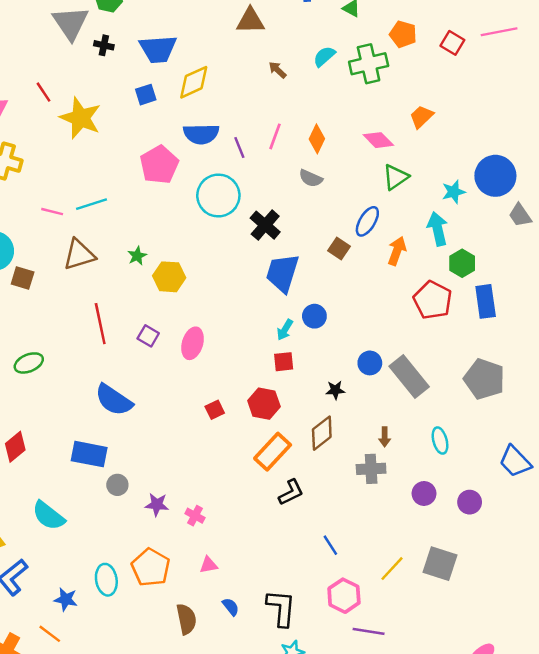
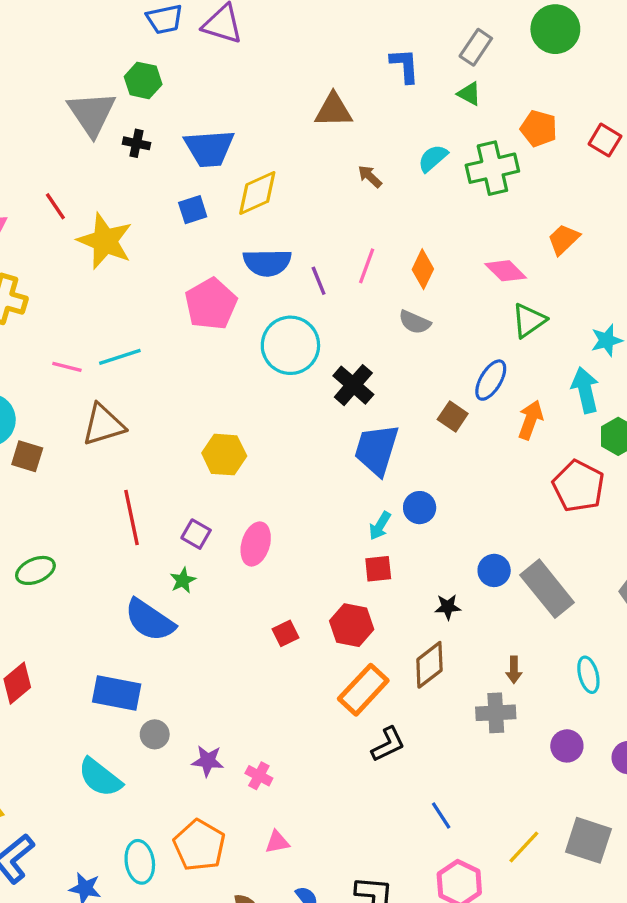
green star: (137, 256) -> (183, 580), moved
cyan semicircle: (48, 516) -> (100, 777), moved

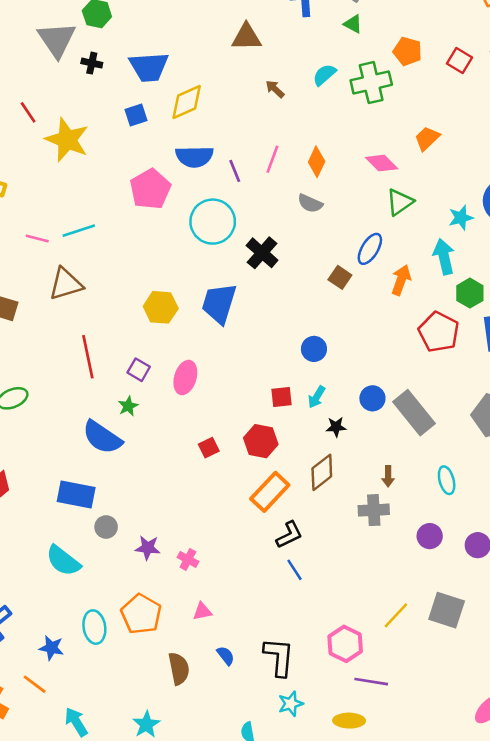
blue trapezoid: (377, 450) -> (219, 303), moved
cyan arrow: (380, 526) -> (317, 397), moved
blue line: (441, 816) -> (294, 570), moved

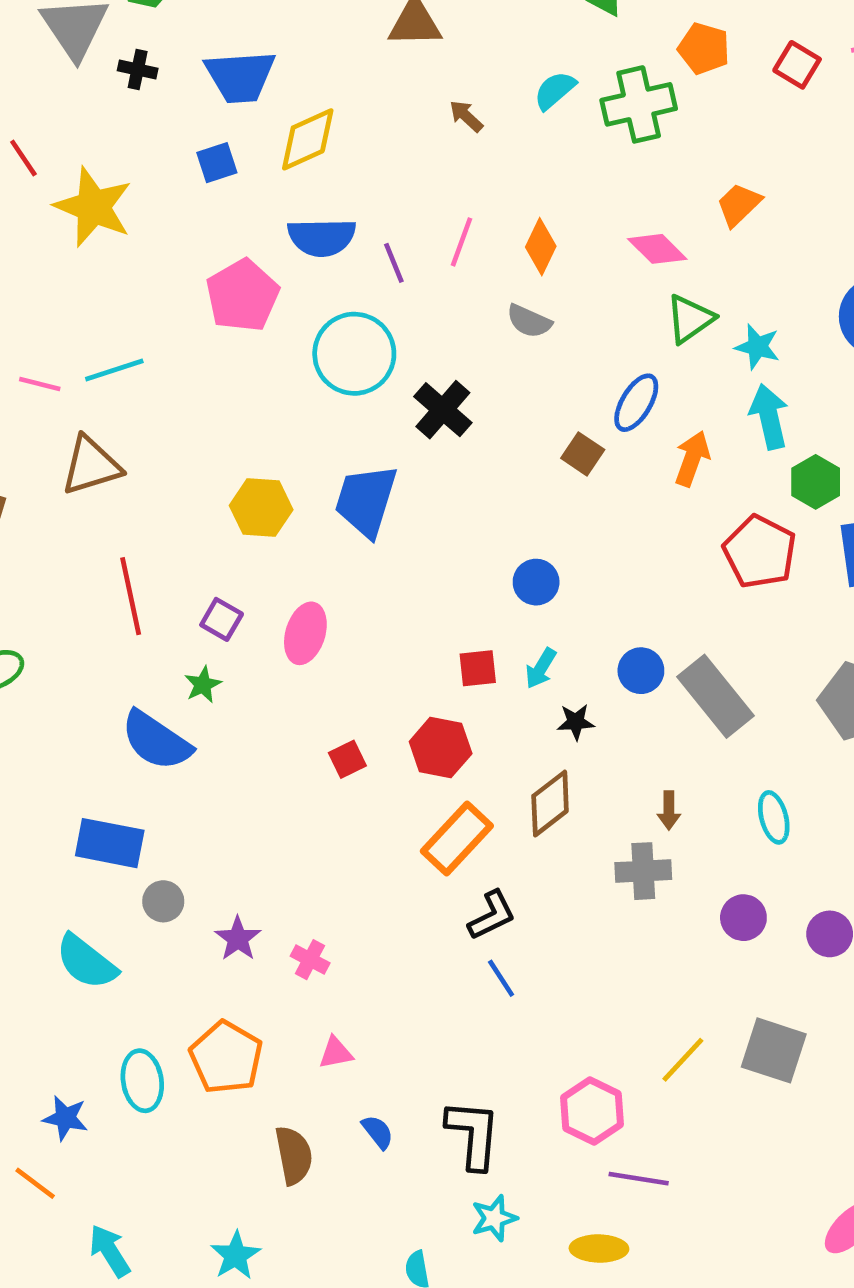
cyan star: (461, 218) -> (757, 347), moved, turned 30
purple star: (148, 548) -> (238, 939), turned 30

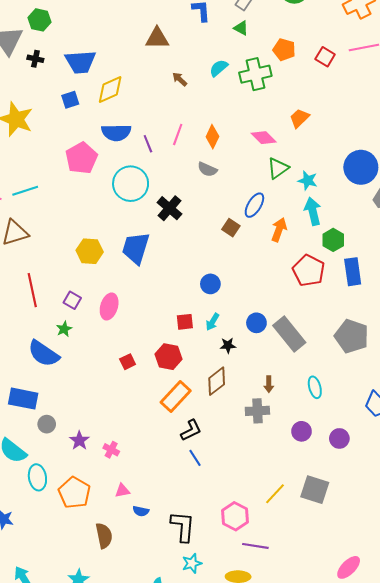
cyan ellipse: (142, 1081) -> (37, 477), moved
blue semicircle: (378, 1132) -> (141, 511), moved, turned 140

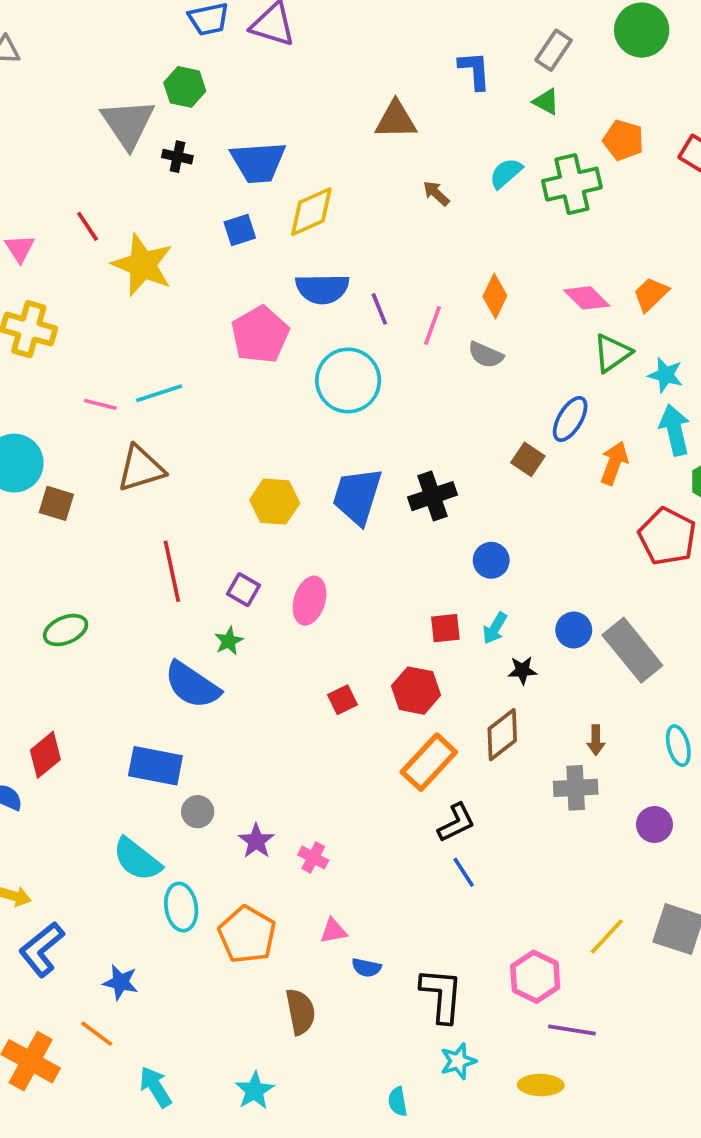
orange trapezoid: (299, 118) -> (651, 294), moved
pink line: (178, 135) -> (432, 325), moved
black cross: (169, 208) -> (432, 496), moved, turned 30

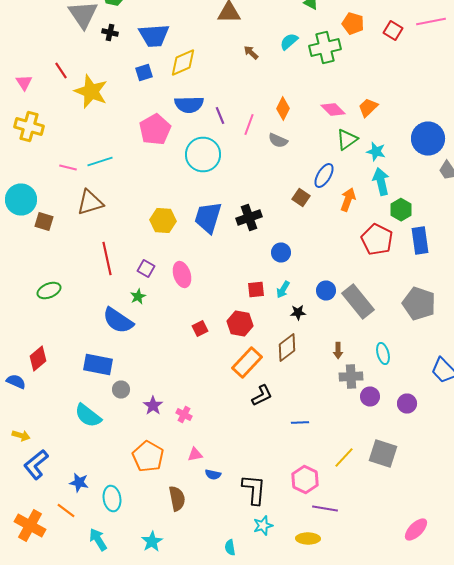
pink ellipse: (310, 601) -> (182, 274), turned -35
gray cross: (576, 788) -> (351, 376), moved
blue line: (464, 872) -> (300, 422), moved, turned -60
cyan ellipse: (181, 907) -> (112, 498), moved

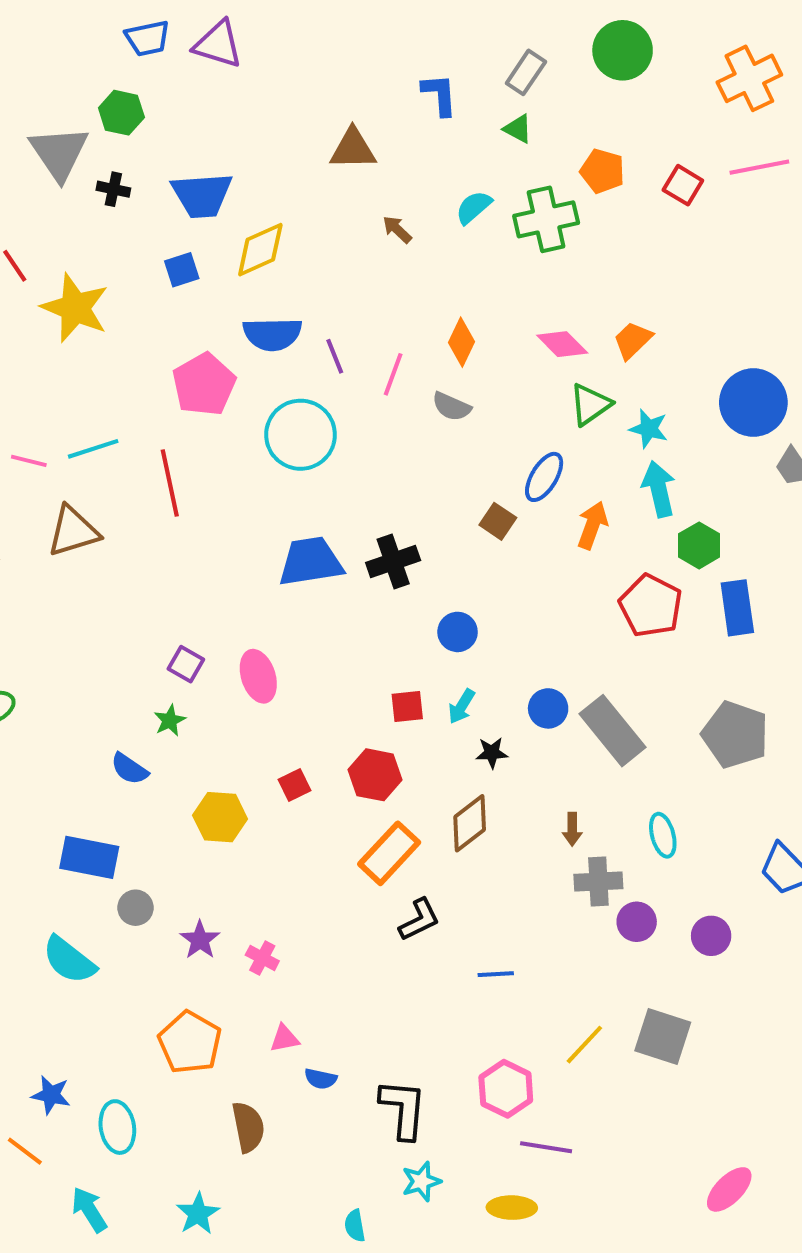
blue trapezoid: (208, 218) -> (311, 562), turned 64
yellow hexagon: (163, 220) -> (220, 817), moved
red line: (107, 258) -> (170, 483), moved
blue semicircle: (118, 320) -> (129, 769), size x0.6

